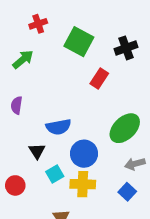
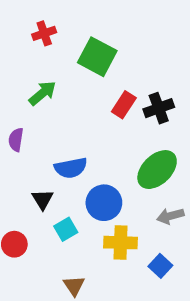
black cross: (126, 48) -> (159, 108), moved
green arrow: (23, 59) -> (43, 93), moved
yellow cross: (83, 184) -> (121, 243), moved
blue square: (127, 192) -> (160, 266), moved

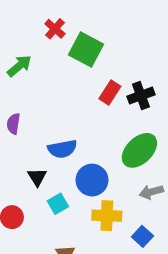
red cross: (44, 33) -> (55, 29), moved, turned -30
green arrow: (43, 93) -> (19, 66), moved

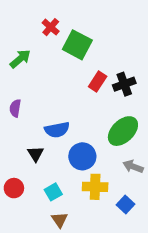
gray arrow: (151, 192) -> (133, 167), turned 36
cyan square: (58, 204) -> (53, 192), moved

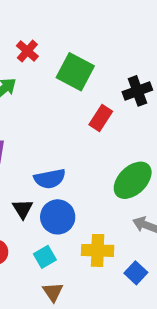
red cross: (51, 27) -> (27, 51), moved
black cross: (124, 84) -> (137, 91), moved
blue circle: (82, 156) -> (58, 217), moved

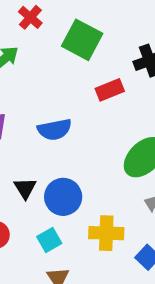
red rectangle: (101, 118) -> (110, 90), turned 35
blue semicircle: (50, 179) -> (54, 130), moved

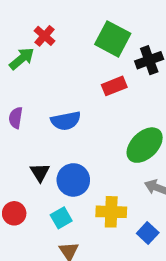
red cross: (30, 17) -> (44, 36), moved
green square: (82, 40) -> (113, 39), moved

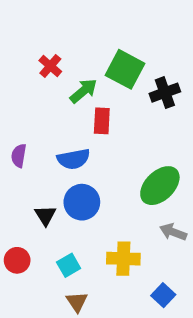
green arrow: (22, 59) -> (84, 91), moved
red rectangle: (114, 86) -> (102, 121), moved, turned -65
blue circle: (73, 180) -> (82, 202), moved
blue square: (148, 233) -> (163, 295), moved

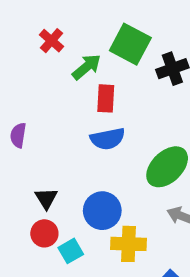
blue semicircle: (74, 159) -> (108, 139), moved
blue circle: (82, 202) -> (102, 211), moved
red circle: (17, 260) -> (44, 233), moved

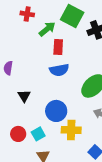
red cross: (51, 41) -> (27, 14), turned -32
black triangle: (46, 198) -> (24, 96), moved
red circle: (44, 233) -> (18, 134), moved

